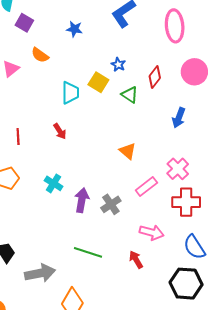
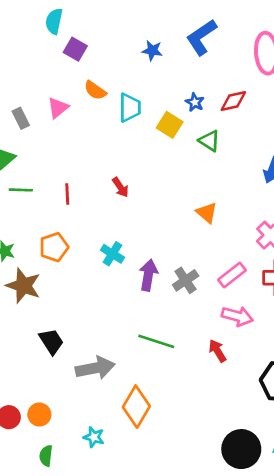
blue star: (74, 29) -> (152, 50), moved
red diamond: (155, 77) -> (233, 101), moved, turned 40
cyan trapezoid: (70, 93) -> (130, 108), moved
pink rectangle: (146, 187) -> (232, 275), moved

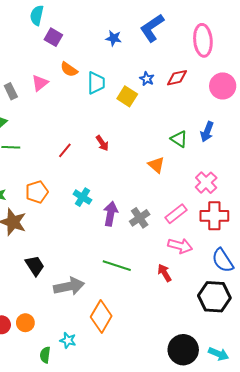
green triangle: (209, 141) -> (179, 139), moved
red arrow: (120, 187) -> (102, 143), moved
red line: (67, 194) -> (65, 150), moved, turned 42
green semicircle: (46, 456) -> (45, 355), moved

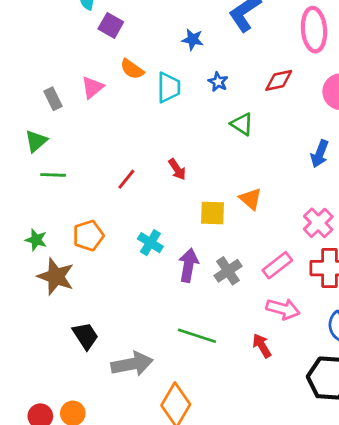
blue star: (114, 38) -> (193, 39), moved
blue star: (147, 79) -> (218, 82), moved
yellow square: (127, 96) -> (212, 213), moved, turned -30
green triangle: (179, 139) -> (242, 124), moved

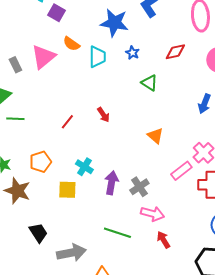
blue star: (193, 39) -> (114, 23), size x1.8
pink triangle: (93, 87) -> (43, 57), size x1.5
yellow square: (212, 213) -> (67, 190), moved
pink rectangle: (277, 265) -> (181, 171), moved
pink arrow: (283, 309) -> (152, 214), moved

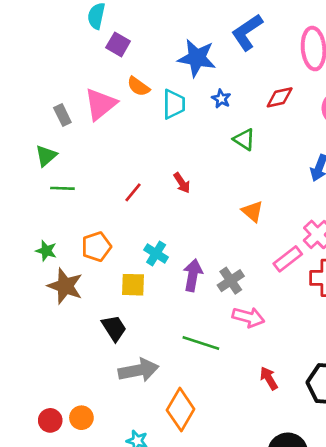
black trapezoid: (38, 233) -> (114, 328), moved
red arrow: (163, 240) -> (269, 378), moved

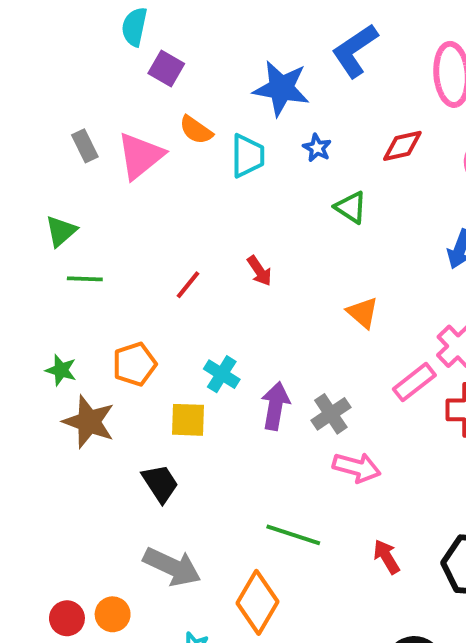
gray rectangle: (62, 115) -> (85, 146), moved
green line: (201, 343) -> (293, 535), moved
gray arrow: (138, 370) -> (172, 567), moved, turned 36

